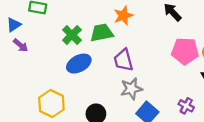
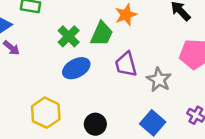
green trapezoid: (102, 33) -> (102, 34), turned 125
gray star: (131, 89) -> (159, 80), moved, turned -30

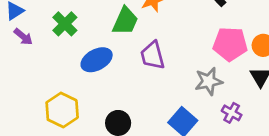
green cross: (69, 36) -> (65, 24), moved
gray star: (159, 80) -> (209, 81), moved, turned 30

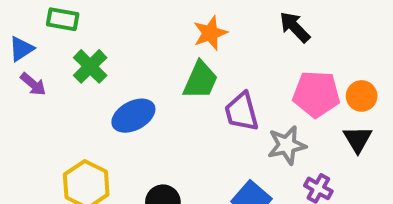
green trapezoid: (125, 21) -> (200, 80), moved
purple trapezoid: (153, 55) -> (242, 112), moved

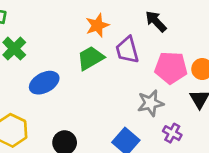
green trapezoid: (200, 80) -> (90, 58), turned -144
purple trapezoid: (242, 112) -> (127, 50), moved

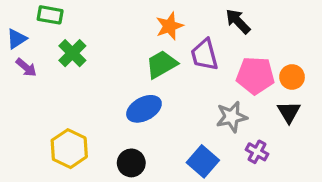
blue ellipse: (44, 83) -> (144, 109), moved

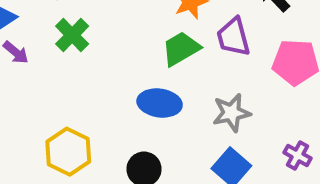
blue ellipse: (144, 109) -> (160, 103), turned 36
gray star: (232, 117) -> (231, 113), moved

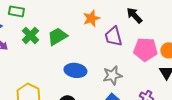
green trapezoid: (181, 49) -> (57, 36), moved

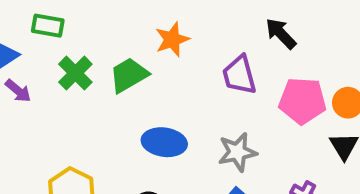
orange star: (91, 18) -> (172, 39), moved

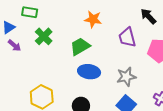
orange star: (172, 39) -> (93, 19), turned 30
green trapezoid: (129, 75) -> (80, 46), moved

